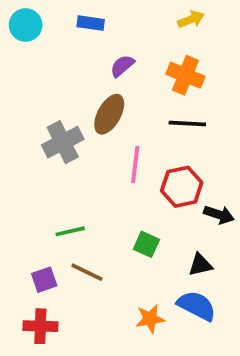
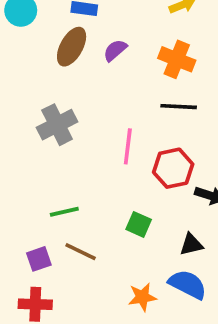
brown ellipse: (109, 114) -> (72, 47), moved

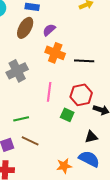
orange cross: (177, 59) -> (55, 53), moved
pink line: (128, 146) -> (49, 92), moved
green square: (139, 224) -> (67, 115), moved

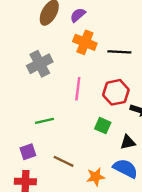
green square: (67, 115) -> (103, 126), moved
brown line: (30, 141) -> (64, 161), moved

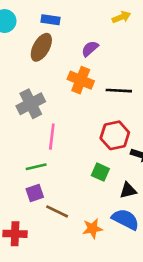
purple semicircle: (78, 15) -> (90, 49), moved
pink line: (78, 89) -> (52, 137), moved
purple square: (28, 152) -> (35, 193), moved

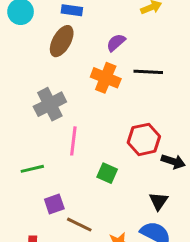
black line: (119, 91) -> (148, 72), moved
green line: (36, 167) -> (32, 169), moved
green square: (100, 172) -> (107, 173), moved
black triangle: (128, 190) -> (159, 201), turned -42

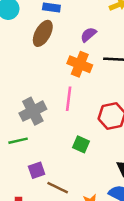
gray cross: (50, 104) -> (33, 111), moved
pink line: (73, 141) -> (69, 99), moved

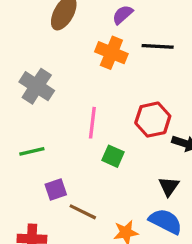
pink line: (69, 99) -> (92, 123), moved
gray cross: (33, 111) -> (37, 86), moved, turned -30

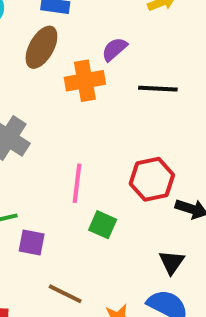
orange cross: (111, 53) -> (85, 81), moved, turned -32
purple square: (56, 190) -> (32, 242), moved, turned 30

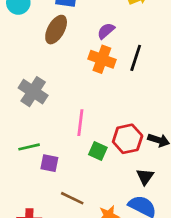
orange cross: (85, 81) -> (102, 59), moved, turned 30
black line: (158, 89) -> (136, 58), turned -75
red hexagon: (152, 179) -> (128, 139), moved

